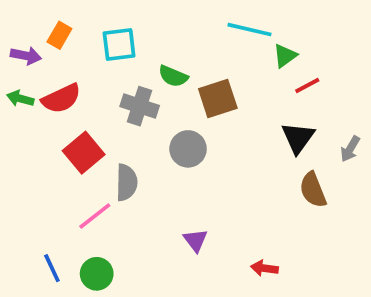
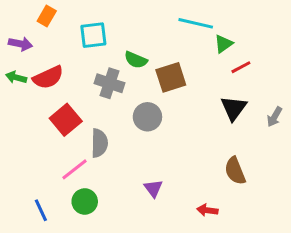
orange rectangle: (59, 35) -> (47, 16), moved
brown semicircle: (313, 190) -> (235, 171), moved
green circle: (97, 274) -> (85, 201), moved

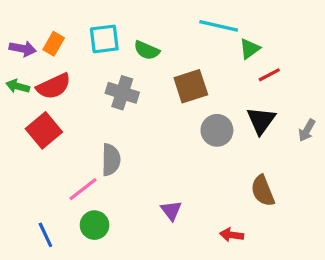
orange rectangle: (47, 16) -> (54, 44), moved
green semicircle: (136, 60) -> (147, 50), moved
gray circle: (147, 117) -> (217, 130), moved
red square: (66, 120) -> (44, 130), moved

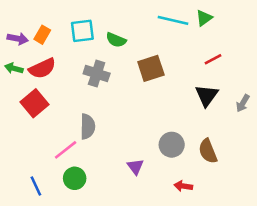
green triangle: (250, 49) -> (204, 18), moved
gray circle: (217, 130) -> (172, 145), moved

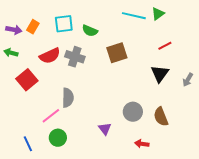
red semicircle: (42, 68) -> (50, 56), moved

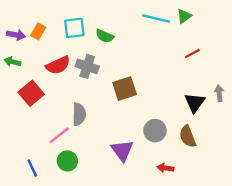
brown square: (117, 53) -> (125, 89), moved
black triangle: (160, 74) -> (195, 103), moved
gray arrow: (188, 80) -> (219, 93), turned 144
purple triangle: (105, 129) -> (122, 150), size x1.5

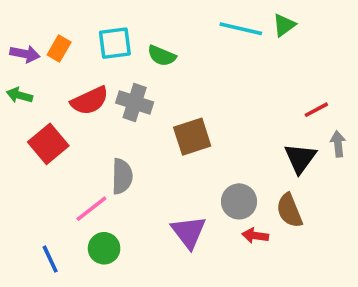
red line: (192, 54) -> (316, 110), moved
red arrow: (165, 168) -> (255, 236), moved

